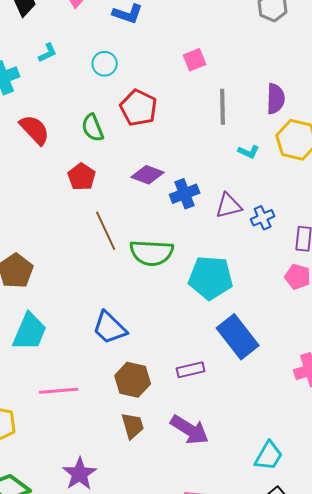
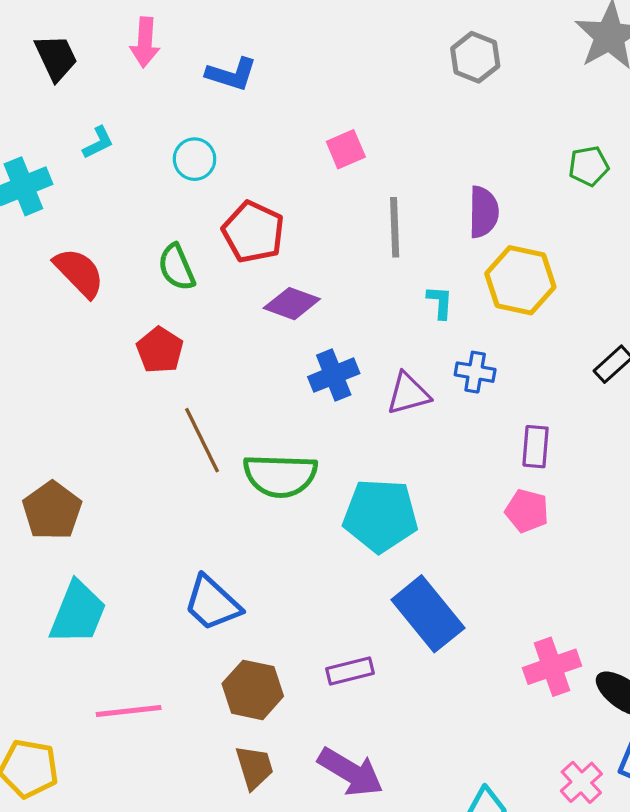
cyan L-shape: (249, 152) -> (440, 302), turned -110
purple diamond: (148, 175) -> (292, 304), moved
blue cross: (263, 218) -> (475, 372), moved, turned 35

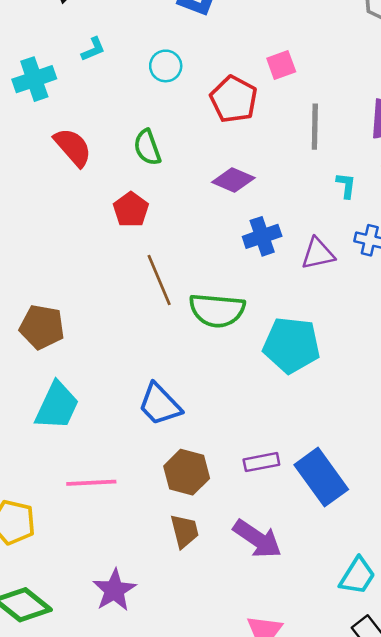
red pentagon: (253, 232) -> (234, 99), moved
brown pentagon: (52, 511) -> (42, 327), turned -30
blue rectangle: (428, 614) -> (321, 477), moved

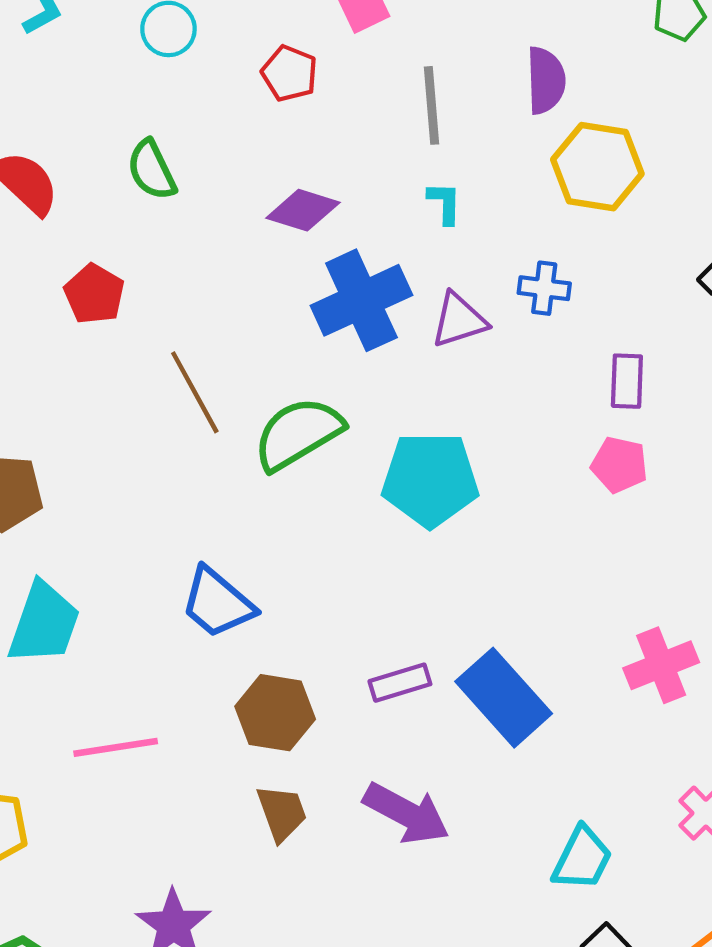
red pentagon: (234, 99) -> (289, 73), size x0.7
cyan L-shape: (346, 185) -> (445, 203), moved
red pentagon: (131, 210) -> (94, 294), moved
blue cross: (262, 236) -> (361, 300), size x1.5
green semicircle: (217, 310) -> (298, 434), turned 150

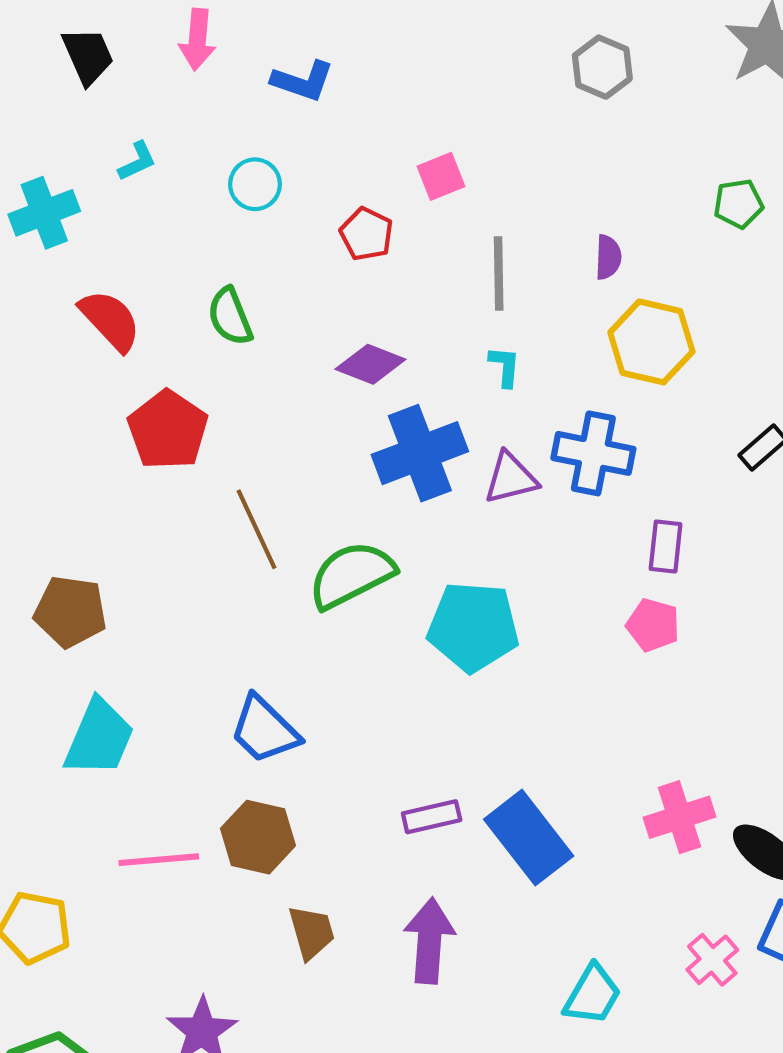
purple semicircle: (546, 80) -> (608, 257), size x0.7
blue cross: (544, 288) -> (593, 453), size x1.6
red pentagon: (94, 294) -> (168, 430), size x1.4
brown hexagon: (275, 713) -> (258, 837), moved
purple arrow: (406, 813) -> (429, 941), turned -118

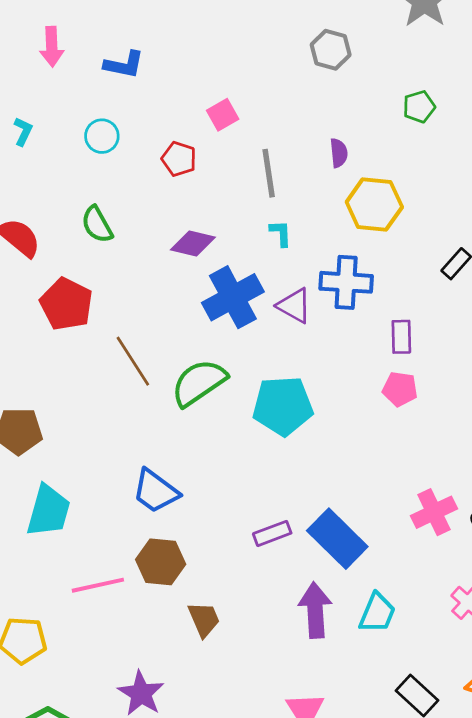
gray hexagon: (602, 67) -> (331, 50), moved
cyan L-shape: (137, 161) -> (23, 131), turned -32
purple triangle: (511, 478) -> (294, 306), turned 51
purple arrow: (429, 941) -> (315, 610), moved
cyan trapezoid: (592, 995) -> (377, 613), moved

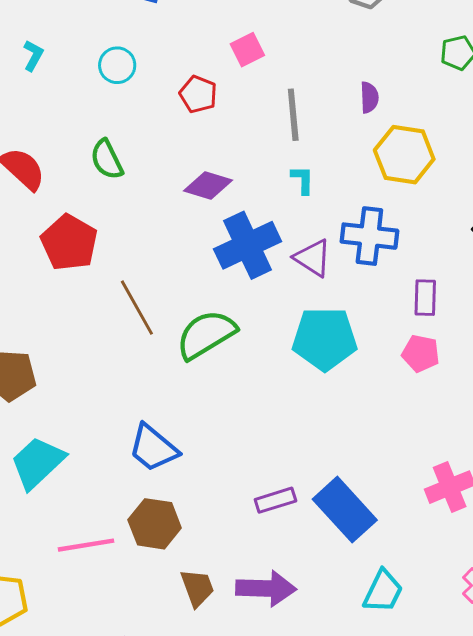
cyan pentagon: (283, 406) -> (325, 339), moved
cyan trapezoid: (48, 511) -> (38, 463), turned -152
purple arrow: (315, 610) -> (266, 588), moved, turned 92

